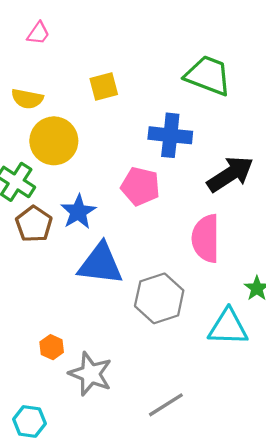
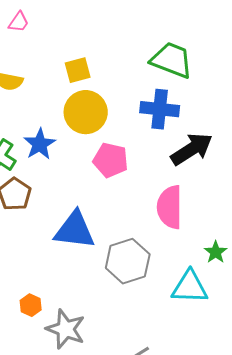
blue cross: (170, 135) -> (160, 109), moved
yellow circle: (54, 141) -> (86, 112), moved
blue star: (78, 212) -> (40, 144), moved

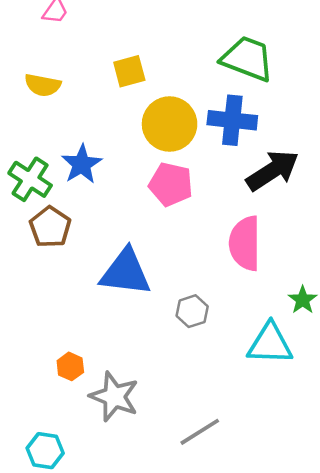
yellow circle: (86, 112) -> (170, 124), moved
gray hexagon: (128, 261) -> (192, 311), size x0.6

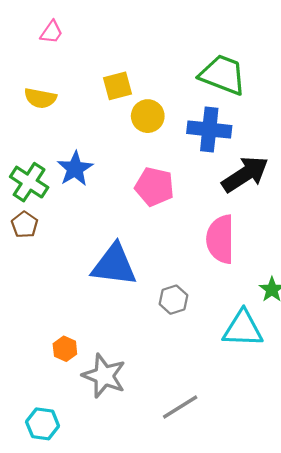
yellow circle: (170, 124) -> (148, 116), moved, size x0.7
brown pentagon: (50, 227) -> (25, 225), moved, size x0.7

